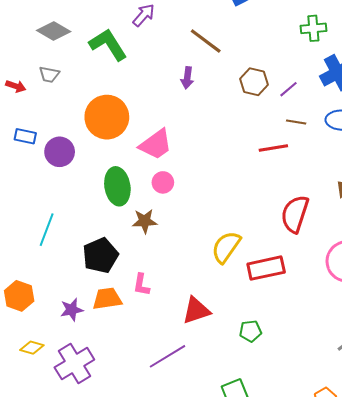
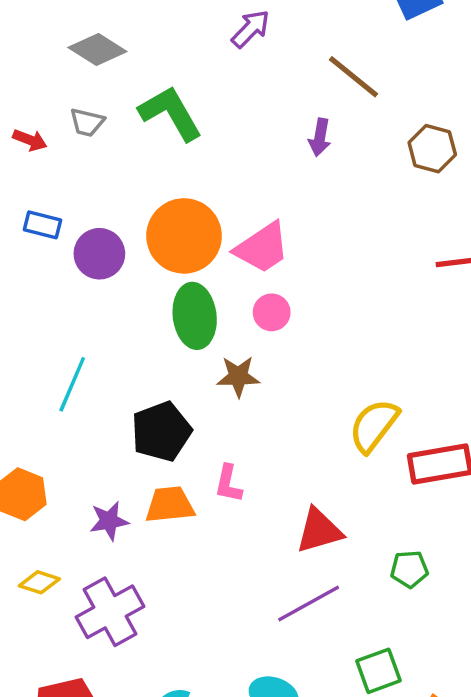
green L-shape: (108, 44) -> (171, 113), moved
orange circle: (107, 117) -> (184, 236), moved
purple line: (167, 356) -> (309, 603), moved

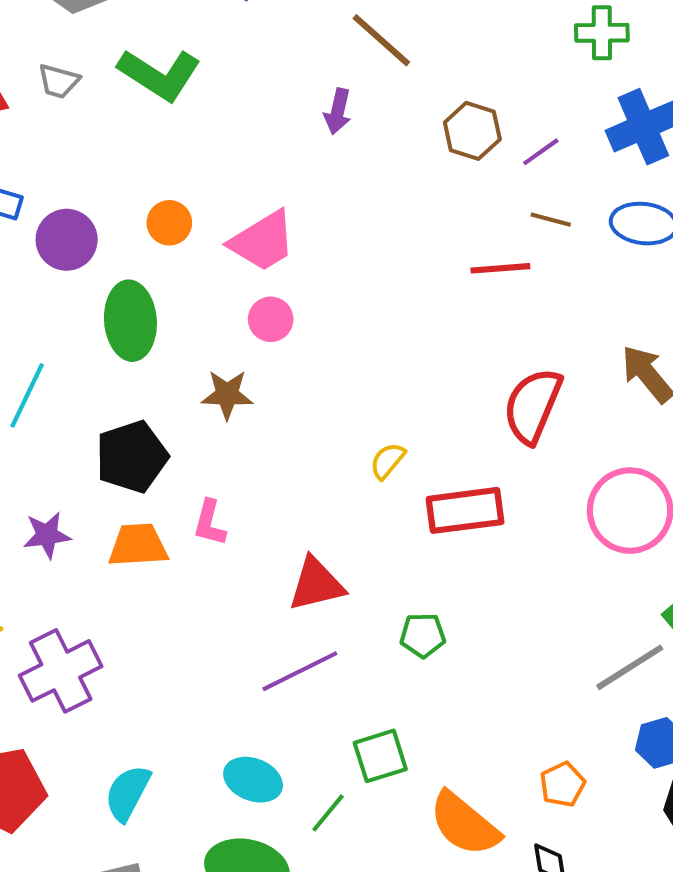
green L-shape: (171, 113) -> (159, 75), turned 150
orange circle: (184, 236) -> (169, 223), size x0.5
green ellipse: (195, 316) -> (130, 321), moved
yellow semicircle: (374, 426) -> (388, 461), size x0.6
purple star: (109, 521) -> (47, 535), moved

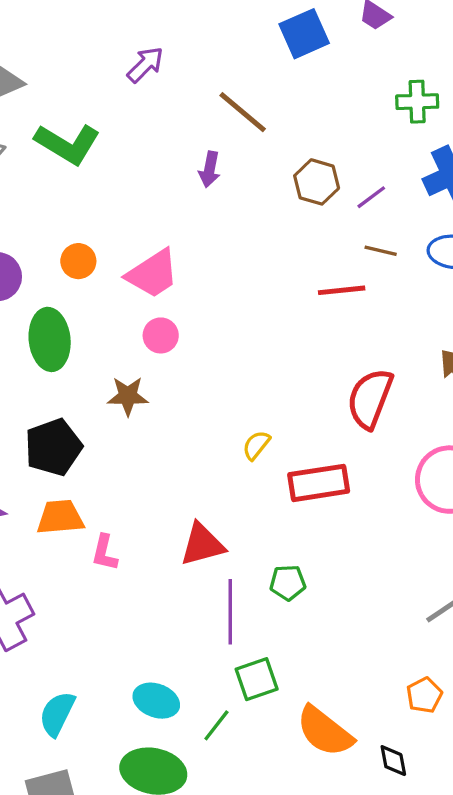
pink L-shape: (210, 523) -> (105, 553), moved
purple line: (300, 671) -> (230, 612), moved, turned -62
orange pentagon: (562, 784) -> (424, 695), moved

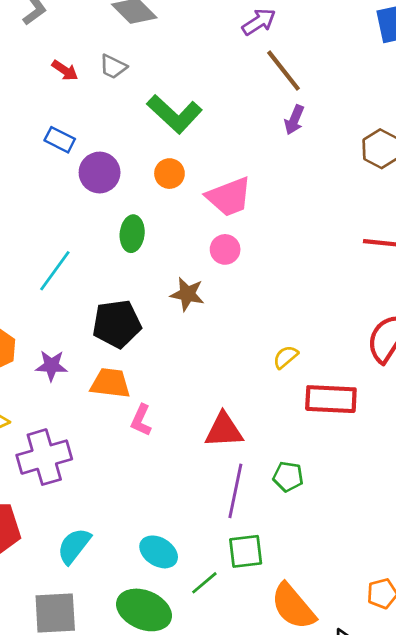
brown line: (243, 112) -> (284, 71), moved
green L-shape: (68, 144) -> (174, 114), moved
green ellipse: (50, 339) -> (132, 234), size x0.7

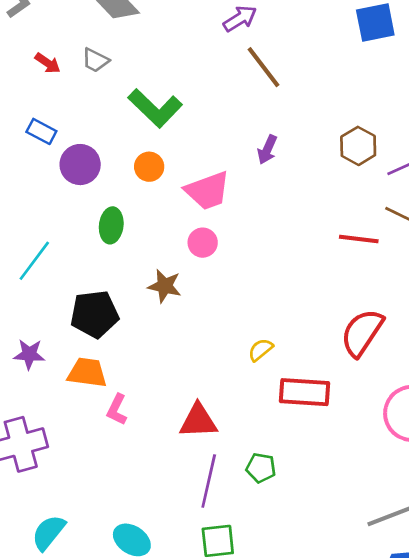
purple arrow: (294, 120) -> (267, 150), moved

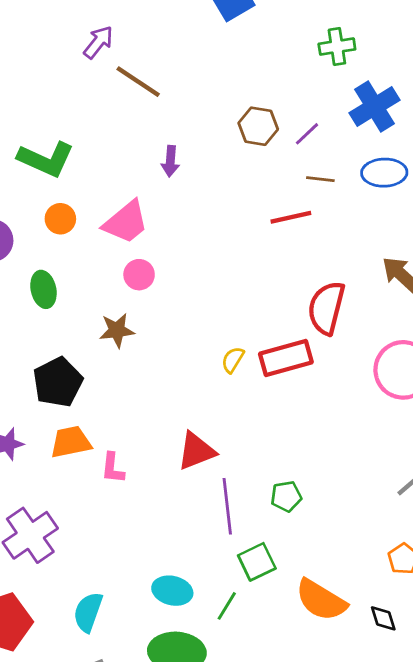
red rectangle: (305, 392) -> (286, 358), moved
green pentagon: (261, 468) -> (286, 496), moved

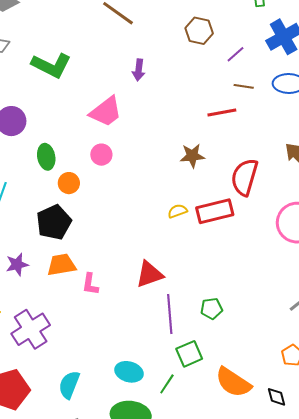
brown hexagon: (258, 126) -> (199, 31), moved
orange circle: (60, 219) -> (69, 183), moved
pink circle: (139, 275) -> (101, 155), moved
brown star: (117, 330) -> (192, 156), moved
yellow semicircle: (233, 360) -> (177, 211), turned 36

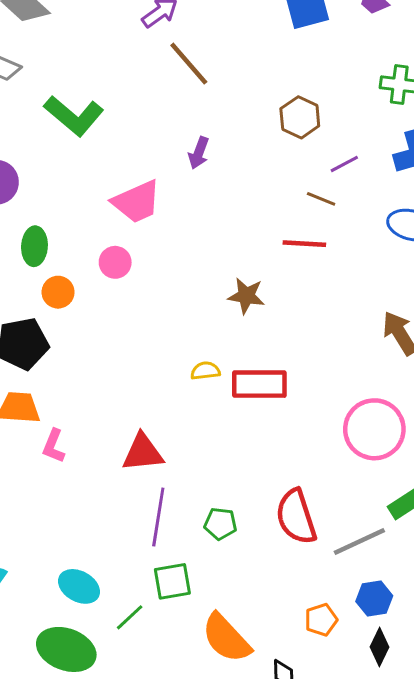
brown line: (244, 86) -> (321, 199), moved
red semicircle: (245, 177) -> (296, 517), moved, turned -48

